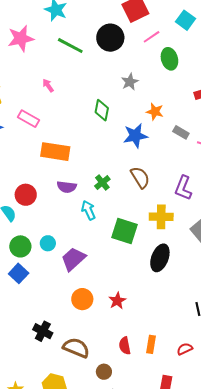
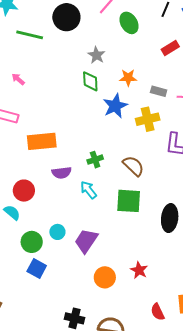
green diamond: (102, 110) -> (90, 81), moved
brown semicircle: (140, 177) -> (133, 166), moved
green cross: (102, 183) -> (95, 160), turned 35
yellow cross: (161, 217) -> (148, 119), moved

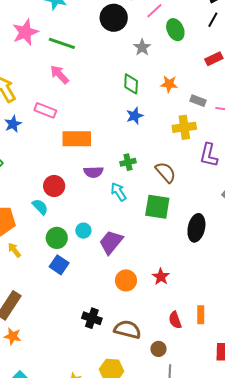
green line: (30, 35) -> (62, 43), moved
gray star: (96, 55) -> (142, 47), moved
pink arrow: (18, 79) -> (59, 75), size x1.5
blue star: (115, 106) -> (135, 116), moved, size x0.7

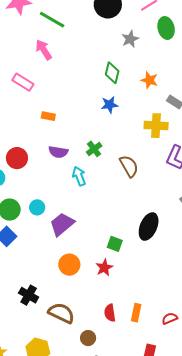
orange rectangle: (77, 139) -> (48, 116), size x0.5
green cross: (128, 162) -> (94, 149), turned -35
green square: (157, 207) -> (115, 244), moved, size x0.6

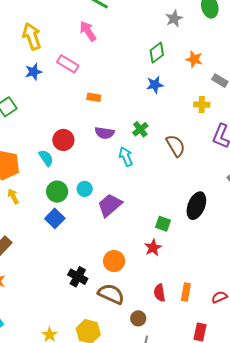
green diamond: (112, 73) -> (157, 53), turned 40
yellow cross: (156, 126) -> (202, 105), size x0.7
orange circle: (69, 265) -> (114, 261), moved

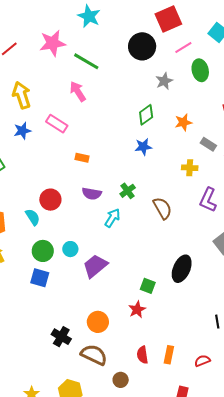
orange star: (194, 59) -> (183, 122), turned -30
cyan arrow: (126, 157) -> (112, 218), turned 54
blue square: (55, 218) -> (40, 278), turned -30

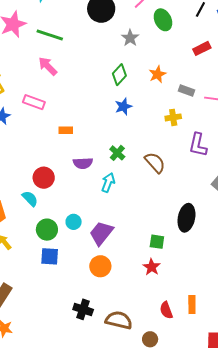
orange circle: (98, 322) -> (100, 266), moved

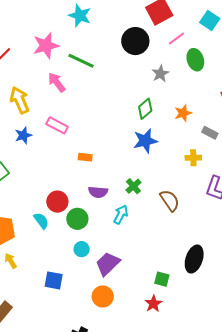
pink arrow: (48, 66) -> (57, 82), moved
blue star: (123, 106) -> (145, 141), size x1.4
green circle: (47, 230) -> (77, 219), moved

